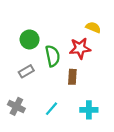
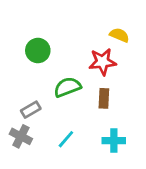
green semicircle: (53, 56) -> (67, 87), moved, turned -100
gray rectangle: (26, 71) -> (31, 110), moved
brown rectangle: (72, 77) -> (104, 98), moved

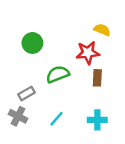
brown rectangle: (104, 98) -> (97, 78), moved

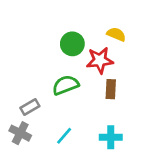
green circle: (32, 43) -> (72, 44), moved

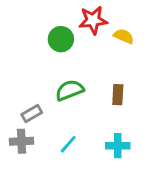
green circle: (72, 44) -> (61, 39), moved
red star: (100, 60) -> (93, 20), moved
gray cross: (20, 133) -> (22, 141), turned -30

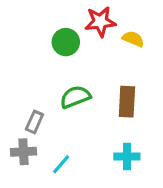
brown rectangle: (118, 95) -> (127, 102), size x1.4
gray rectangle: (32, 114) -> (34, 122), turned -36
cyan line: (68, 144) -> (61, 164), moved

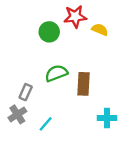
brown rectangle: (127, 102) -> (83, 84), moved
gray cross: (24, 152) -> (17, 114), turned -30
cyan cross: (127, 156) -> (107, 118), moved

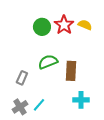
red star: (75, 17) -> (64, 25), moved, turned -30
gray cross: (17, 114) -> (20, 107), moved
cyan cross: (107, 118) -> (81, 100), moved

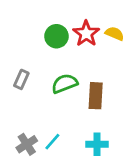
gray rectangle: (22, 78) -> (21, 79), moved
cyan cross: (81, 100) -> (97, 144), moved

